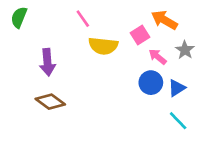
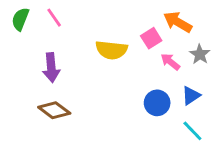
pink line: (83, 19) -> (54, 18), moved
blue circle: (151, 83) -> (157, 103), moved

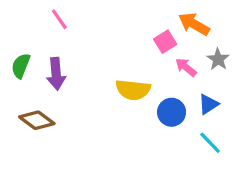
green semicircle: (20, 19) -> (21, 66), moved
yellow semicircle: (112, 50) -> (133, 90), moved
brown diamond: (54, 110) -> (37, 120), moved

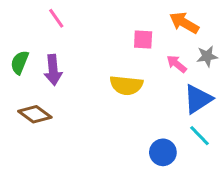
pink square: (165, 42) -> (143, 40), moved, turned 35
gray star: (218, 59) -> (207, 56), turned 30
blue triangle: (208, 104) -> (198, 99), size x1.5
blue circle: (172, 112) -> (163, 152), moved

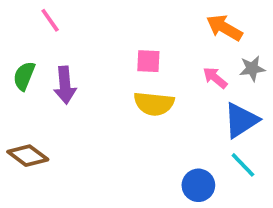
pink line: (56, 18) -> (50, 20), moved
pink square: (143, 40) -> (148, 61), moved
brown diamond: (35, 114) -> (28, 156), moved

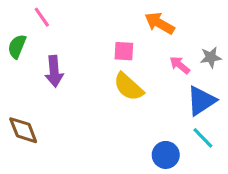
orange arrow: (224, 28) -> (160, 23), moved
green semicircle: (24, 76) -> (17, 46), moved
yellow semicircle: (154, 104) -> (129, 87), turned 36
brown diamond: (28, 156) -> (23, 130), turned 32

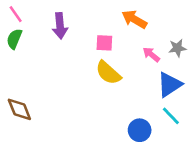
pink line: (42, 17) -> (16, 14), moved
purple arrow: (54, 71) -> (60, 26), moved

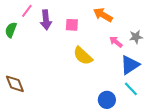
pink line: (16, 14) -> (27, 11), moved, turned 72
pink square: (104, 43) -> (72, 25), moved

